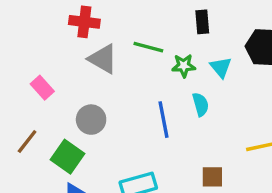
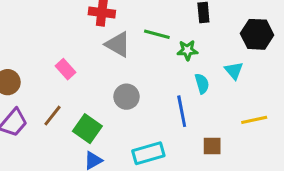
cyan triangle: (221, 67) -> (234, 71), moved
gray circle: (91, 120) -> (127, 97), moved
blue line: (163, 120) -> (182, 111), moved

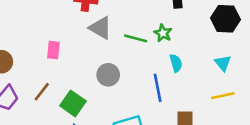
green line: (157, 34) -> (136, 38), moved
green star: (187, 50) -> (163, 33), turned 30
pink rectangle: (66, 69) -> (53, 50), turned 48
cyan triangle: (234, 71) -> (223, 63), moved

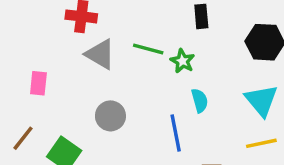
green line: (136, 38) -> (148, 49), moved
cyan triangle: (223, 63) -> (261, 100), size x1.5

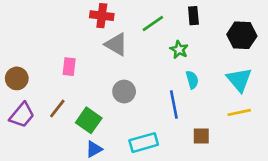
green line: (148, 49) -> (153, 23), moved, turned -50

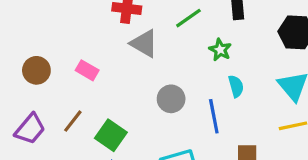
pink rectangle: (69, 67) -> (87, 70), turned -66
brown circle: (17, 78) -> (36, 70), moved
gray circle: (124, 92) -> (171, 99), moved

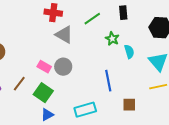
pink rectangle: (87, 70) -> (44, 67), moved
cyan semicircle: (236, 86) -> (129, 52), moved
gray circle: (171, 99) -> (63, 67), moved

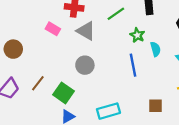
pink rectangle: (44, 67) -> (53, 29), moved
blue line: (108, 81) -> (133, 65), moved

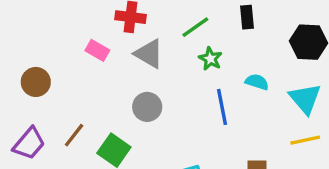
green star: (137, 35) -> (210, 59), moved
cyan semicircle: (155, 49) -> (257, 82), turned -56

